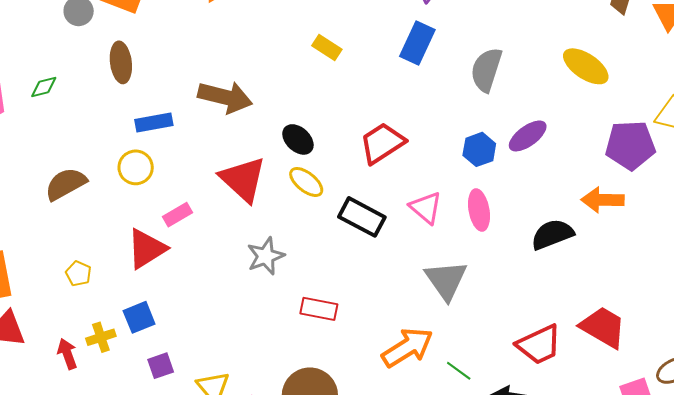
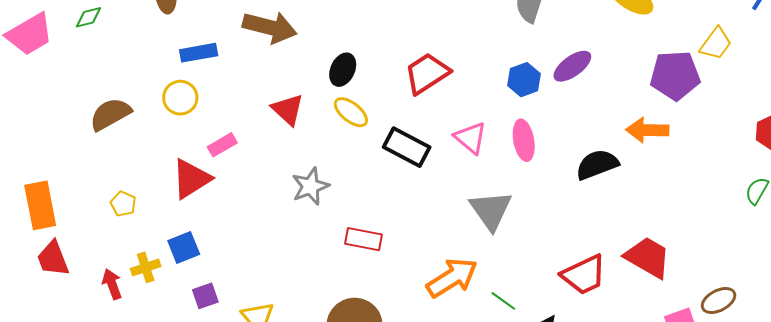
black ellipse: (298, 139) -> (343, 70), turned 72
red triangle: (243, 179) -> (288, 109), size x0.7

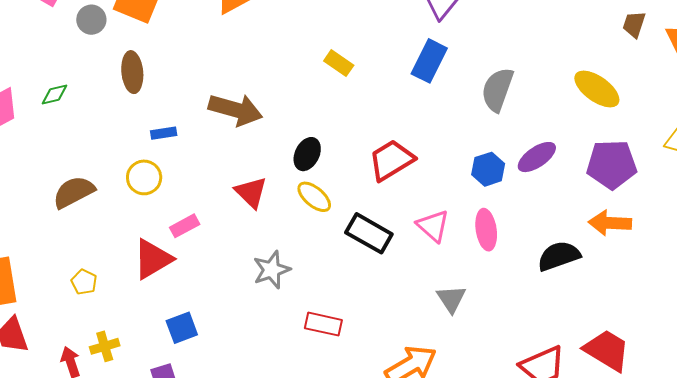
blue rectangle: (199, 53) -> (164, 133), size x0.7
purple pentagon: (675, 75) -> (612, 164), moved
gray triangle: (491, 210) -> (451, 299), size x0.7
blue square: (184, 247) -> (182, 328), moved

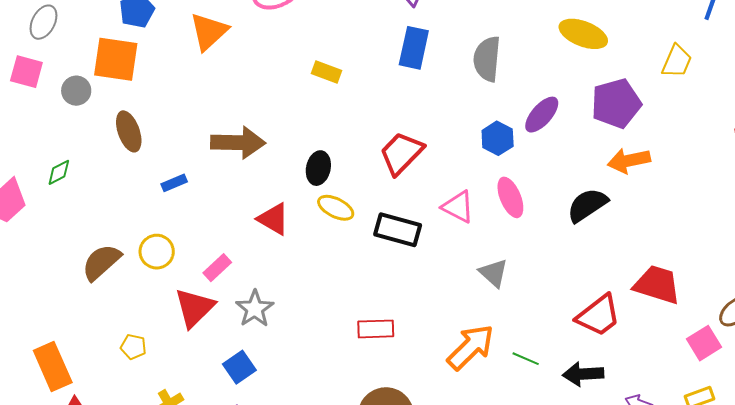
yellow circle: (144, 177) -> (157, 252), moved
gray star: (272, 270) -> (255, 309), moved

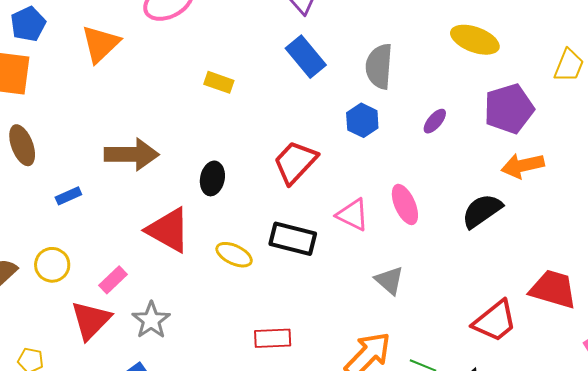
blue rectangle: (414, 48) -> (306, 57), turned -51
purple ellipse: (542, 115) -> (435, 121), size x0.7
blue hexagon: (498, 138) -> (362, 120), moved
yellow ellipse: (336, 208) -> (234, 255), moved
red triangle: (273, 219) -> (168, 230), size x1.4

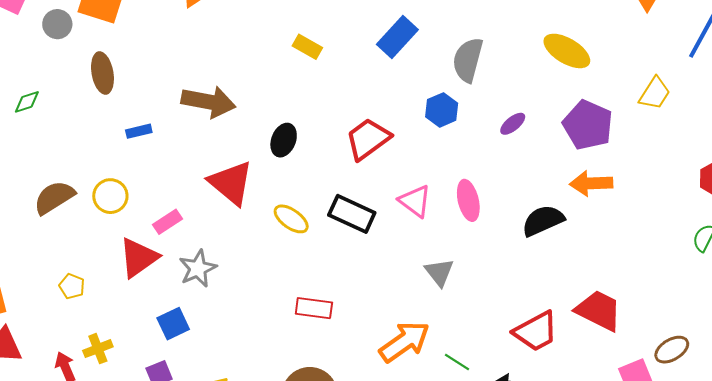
blue rectangle: (306, 57) -> (397, 37), turned 72
purple pentagon: (509, 109) -> (588, 125), turned 30

